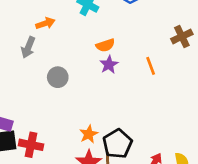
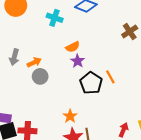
orange arrow: (45, 23) -> (34, 62), moved
orange line: (151, 66) -> (110, 77), moved
black pentagon: (117, 144) -> (91, 83), moved

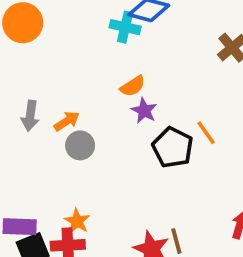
cyan cross: (55, 18) -> (125, 27), moved
orange star: (70, 116) -> (77, 221), moved

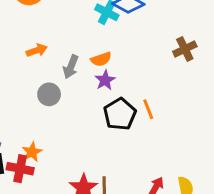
gray arrow: (30, 116) -> (71, 67), moved
orange arrow: (67, 121) -> (37, 50), moved

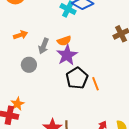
purple star: (105, 80) -> (67, 55), size x1.5
orange line: (148, 109) -> (95, 84), moved

